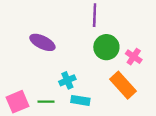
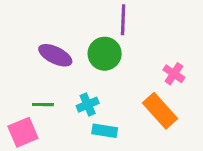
green circle: (106, 47) -> (105, 54), moved
green line: (46, 102) -> (43, 105), moved

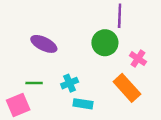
purple line: (123, 20) -> (120, 16), moved
green circle: (105, 54) -> (105, 43), moved

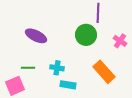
pink cross: (138, 59) -> (120, 41), moved
cyan cross: (70, 83) -> (57, 68), turned 32

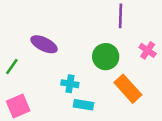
green circle: (86, 35) -> (106, 57), moved
green line: (28, 68) -> (12, 66), moved, turned -56

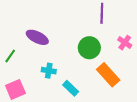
cyan cross: (70, 84) -> (49, 71), moved
cyan rectangle: (83, 105) -> (71, 88), turned 35

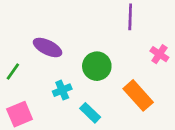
green circle: (89, 48) -> (97, 66), moved
cyan cross: (49, 71) -> (62, 90), turned -32

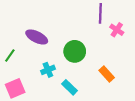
pink cross: (159, 54) -> (117, 30), moved
orange rectangle: (138, 95) -> (107, 74), size x0.7

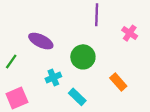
purple line: (100, 13) -> (97, 15), moved

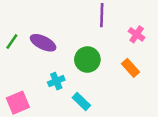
green line: (11, 62) -> (12, 42), moved
orange rectangle: (118, 82) -> (131, 68), moved

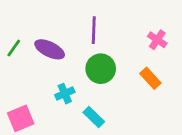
purple line: (102, 15) -> (94, 30), moved

